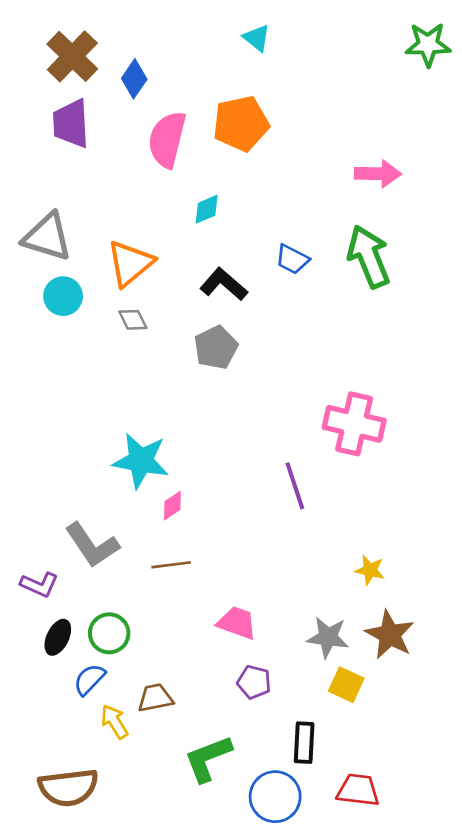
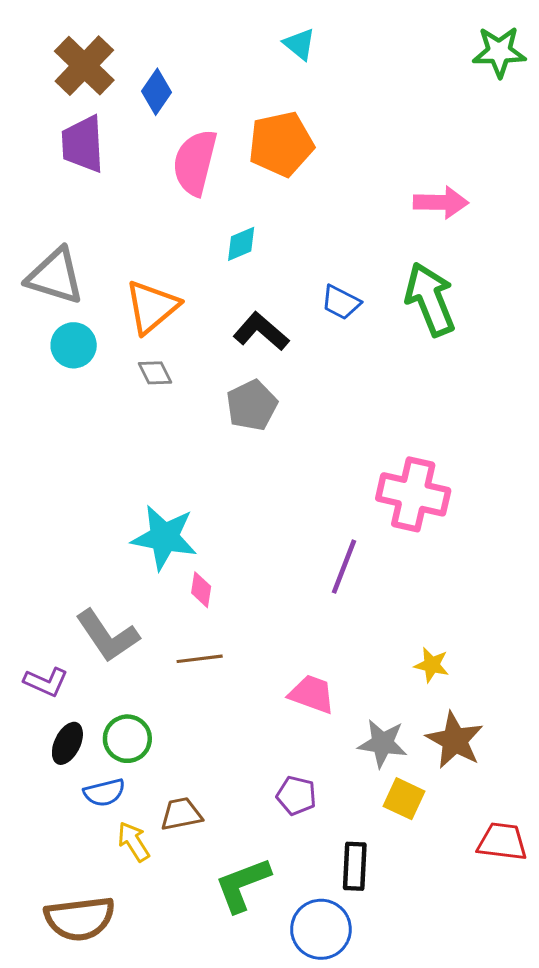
purple line: (295, 486) -> (344, 567), turned 39
pink diamond: (172, 506) -> (201, 590), turned -48
pink trapezoid: (237, 623) -> (312, 694), moved
blue semicircle: (89, 679) -> (104, 792), turned -148
red trapezoid: (358, 790) -> (502, 842), moved

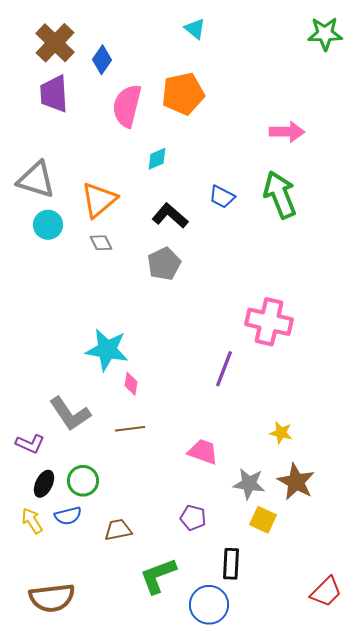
yellow arrow: (134, 842) -> (32, 521), moved
red trapezoid: (502, 842) -> (326, 592), moved, turned 128

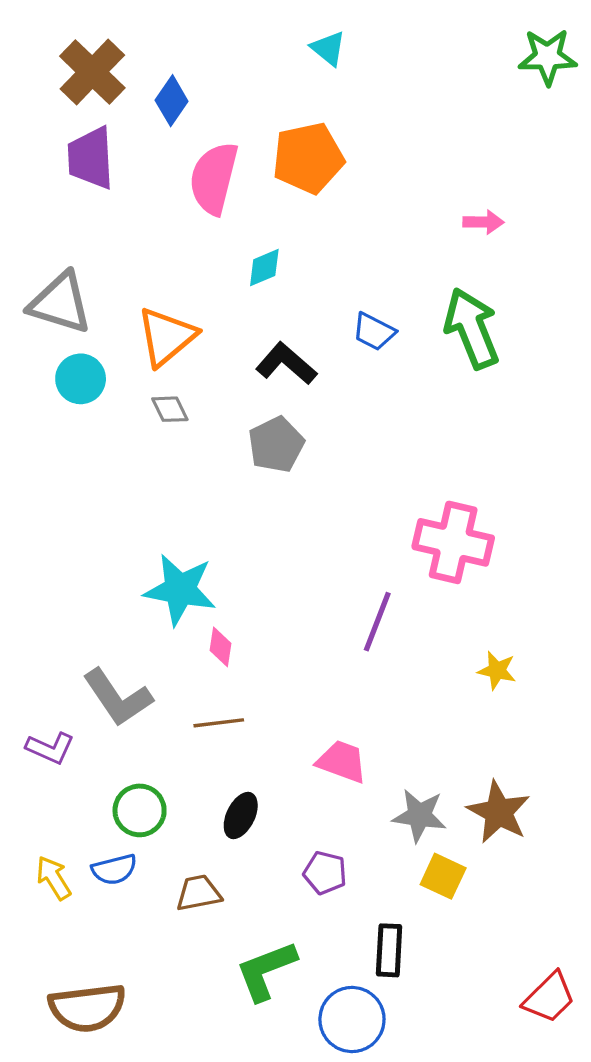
pink arrow: (287, 132) -> (483, 222), size x0.7
yellow star: (281, 433) -> (497, 671), moved
black ellipse: (44, 484) -> (241, 815), moved

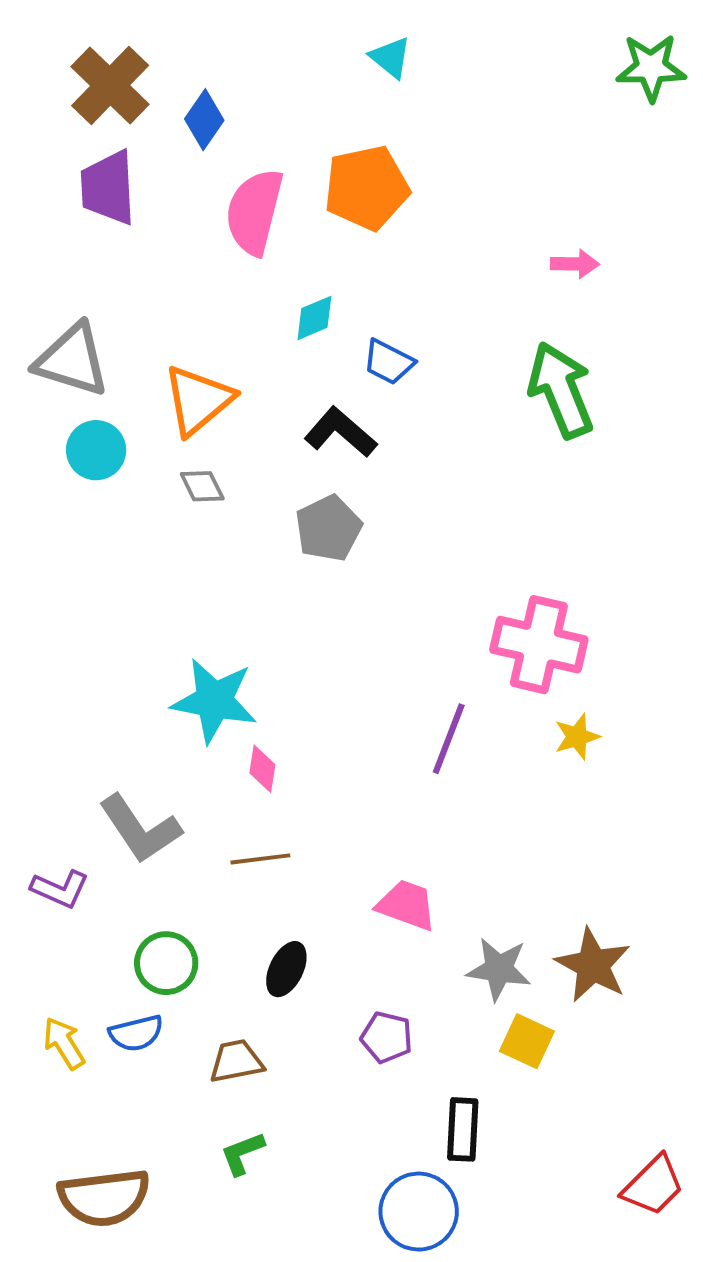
blue trapezoid: (374, 332) -> (389, 362), moved
yellow star: (497, 671) -> (577, 737), moved, turned -30
green L-shape: (266, 971) -> (242, 1153), moved, size x0.6

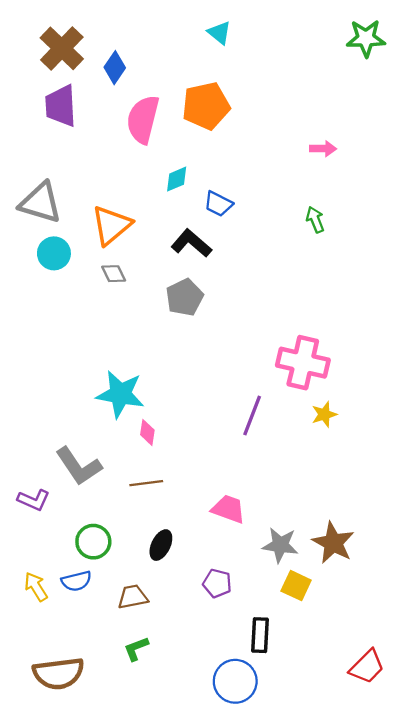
green arrow: (561, 390) -> (315, 220), size x0.5

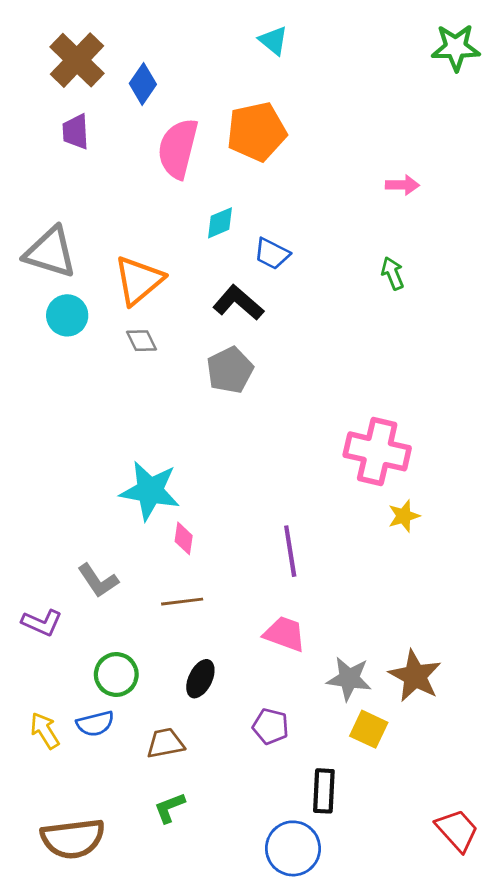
purple trapezoid: (61, 106) -> (76, 132), size x0.7
purple line: (252, 416) -> (290, 551), moved, turned -30
gray L-shape: (79, 466) -> (98, 581), size x0.7
red trapezoid: (367, 667) -> (457, 830), turned -87

